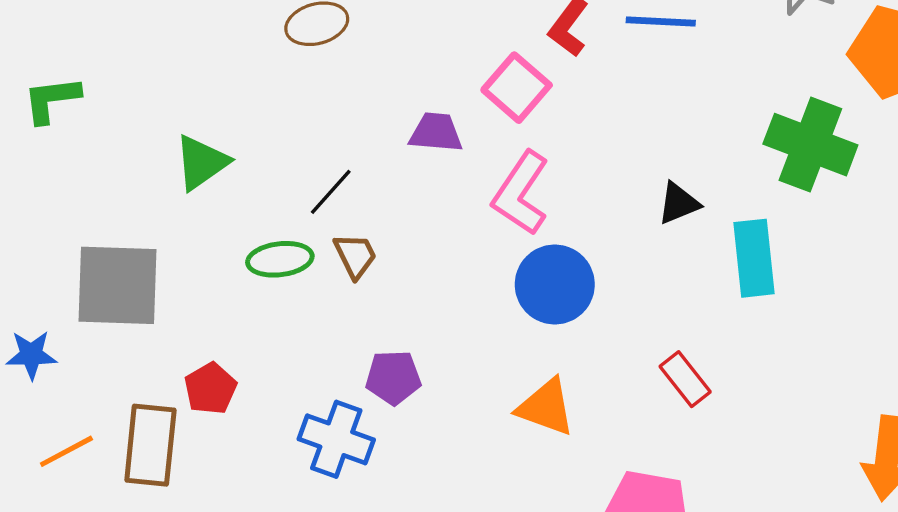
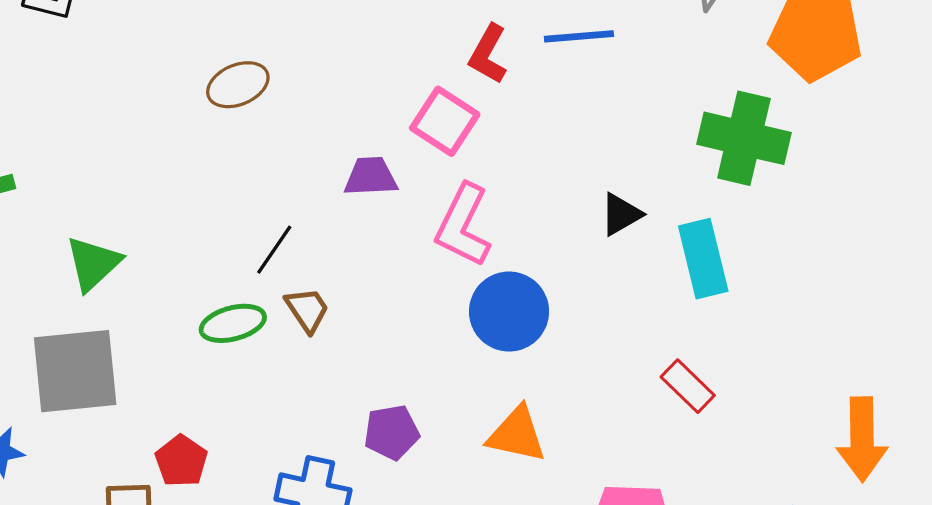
green triangle: (201, 162) -> (93, 263), moved
purple pentagon: (393, 377) -> (392, 432), moved
red rectangle: (685, 379) -> (688, 386), moved

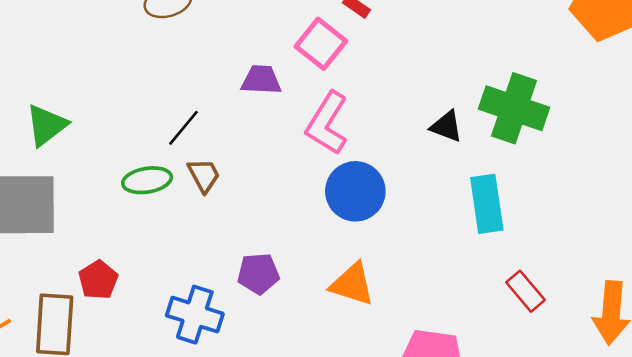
green cross: (744, 138) -> (514, 108), moved
black triangle: (621, 214) -> (446, 126), turned 45
cyan rectangle: (703, 259) -> (487, 204), moved
red rectangle: (688, 386) -> (526, 291), moved

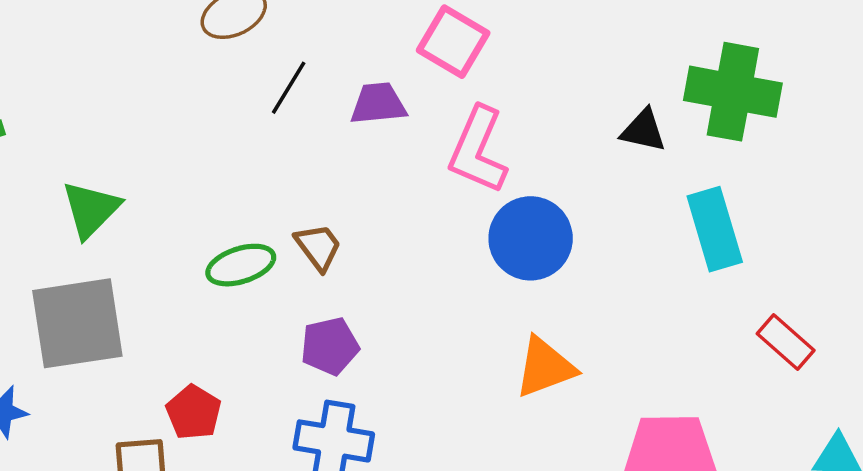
black line: (183, 128) -> (289, 88), moved
purple pentagon: (258, 274) -> (330, 346), moved
orange triangle: (352, 284) -> (545, 367), turned -30

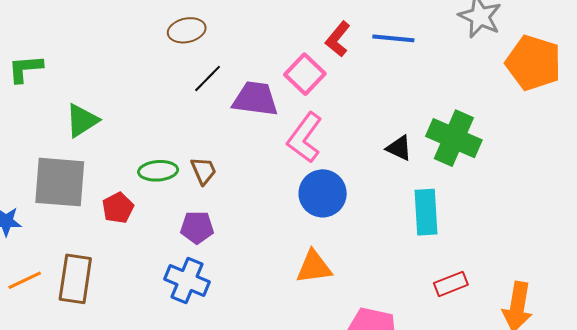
purple trapezoid: (378, 104) -> (255, 99), size x1.4
red rectangle: (786, 342) -> (451, 284), turned -76
red pentagon: (194, 412) -> (118, 208), moved

